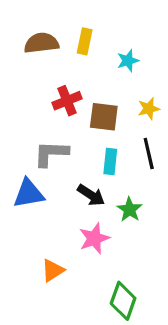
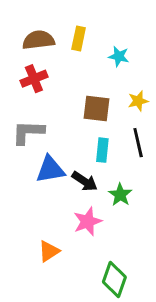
cyan star: (128, 61) -> (119, 56), turned 30
red cross: (67, 101) -> (34, 79), moved
gray L-shape: (51, 154) -> (28, 132), moved
blue triangle: (29, 194) -> (50, 169), moved

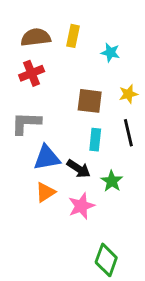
orange triangle: (49, 251) -> (45, 192), moved

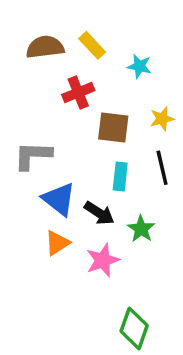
yellow rectangle: (73, 36) -> (92, 45), turned -55
red cross: (32, 73) -> (78, 93), moved
blue triangle: (47, 158) -> (59, 199), turned 48

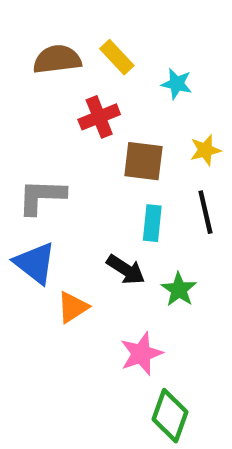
blue triangle: (59, 199) -> (35, 263), moved
pink star: (103, 260) -> (141, 354), moved

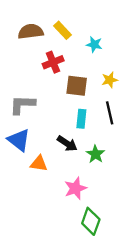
orange triangle: (73, 307) -> (39, 164), turned 42

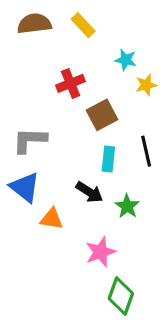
yellow rectangle: (62, 30) -> (83, 25), moved
brown semicircle: (31, 32) -> (34, 24), moved
yellow star: (110, 80) -> (146, 85), moved
brown square: (77, 86) -> (102, 115), turned -35

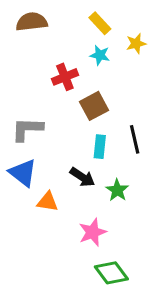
yellow rectangle: (83, 25) -> (100, 23), moved
cyan star: (126, 60) -> (100, 55), moved
yellow star: (146, 85) -> (136, 44), moved
green diamond: (121, 296) -> (111, 273), turned -56

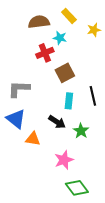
brown semicircle: (32, 22) -> (39, 22), moved
cyan star: (100, 55) -> (60, 38), moved

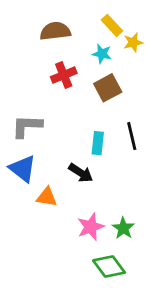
yellow rectangle: (69, 16) -> (112, 25), moved
cyan star: (60, 38) -> (102, 54), moved
brown square: (65, 73) -> (108, 88), moved
green star: (81, 131) -> (123, 228), moved

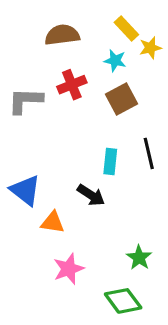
gray L-shape: (27, 126) -> (25, 101), moved
pink star: (91, 227) -> (69, 269), moved

